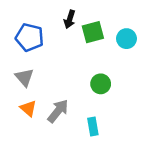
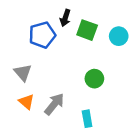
green square: (93, 32) -> (87, 30), turned 35
blue pentagon: (30, 37) -> (42, 35), moved, turned -30

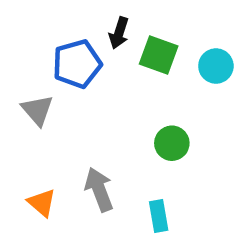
gray triangle: (23, 73) -> (37, 110), moved
orange triangle: (26, 102) -> (42, 203), moved
gray arrow: (54, 104) -> (99, 190), turned -60

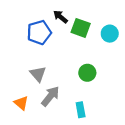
black arrow: (119, 33) -> (60, 17), turned 112
gray triangle: (37, 110) -> (38, 74), moved
gray arrow: (99, 190) -> (50, 96), turned 60

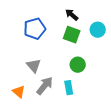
black arrow: (60, 17) -> (72, 15), moved
green square: (81, 28) -> (72, 35), moved
cyan rectangle: (81, 110) -> (69, 88), moved

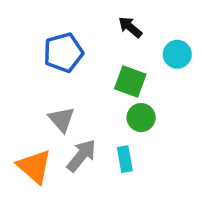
green square: (72, 35) -> (130, 81), moved
orange triangle: (19, 92) -> (34, 166), size x1.5

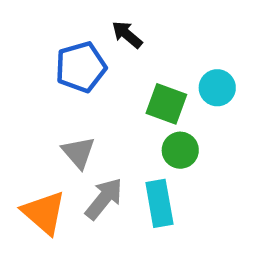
black arrow: (130, 27) -> (127, 35), moved
cyan circle: (177, 54) -> (217, 88), moved
cyan rectangle: (125, 159) -> (159, 203), size x1.4

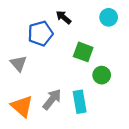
cyan circle: (217, 88) -> (109, 17), moved
green circle: (180, 150) -> (102, 75), moved
gray triangle: (79, 152) -> (18, 64), moved

